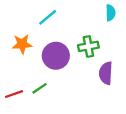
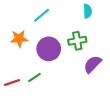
cyan semicircle: (110, 13) -> (87, 11), moved
purple semicircle: (106, 73) -> (93, 64), turned 42

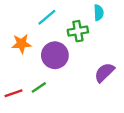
green cross: (77, 41) -> (78, 31), moved

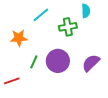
purple circle: (55, 55) -> (58, 61), moved
green line: (39, 87) -> (34, 62), moved, turned -32

